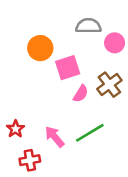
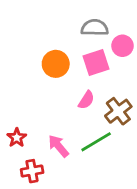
orange circle: (40, 48) -> (56, 64), moved
pink square: (68, 68) -> (96, 62), moved
brown cross: (109, 85) -> (118, 111), moved

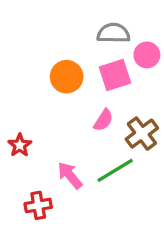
red star: (17, 138) -> (20, 145), moved

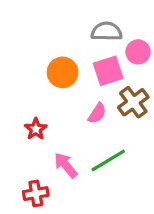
brown cross: (142, 134) -> (133, 102), moved
red star: (20, 145) -> (36, 129), moved

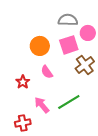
pink semicircle: (97, 113) -> (47, 72), moved, turned 112

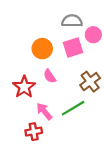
brown cross: (85, 65) -> (90, 82), moved
red star: (23, 82) -> (24, 87), size x1.5
red cross: (23, 123) -> (34, 132), moved

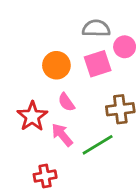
brown cross: (90, 82) -> (120, 109), turned 30
pink arrow: (44, 111) -> (62, 135), moved

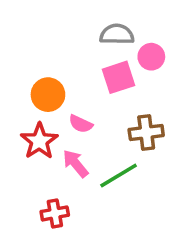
orange circle: (56, 65) -> (48, 95), moved
pink semicircle: (66, 102) -> (81, 124), turned -30

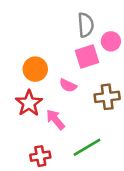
gray semicircle: (117, 34) -> (86, 25), turned 85
pink semicircle: (81, 124) -> (68, 85), moved
green line: (119, 176) -> (87, 147), moved

